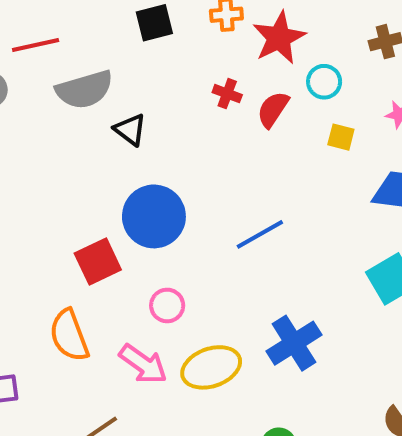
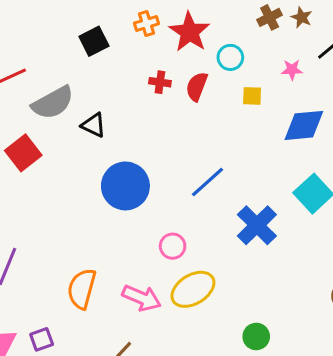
red square: (98, 261) -> (23, 153), moved
pink circle: (167, 305) -> (173, 246), moved
orange semicircle: (69, 335) -> (82, 289), turned 48
blue cross: (294, 343) -> (257, 225), moved

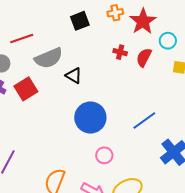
pink circle: (173, 246) -> (104, 155), moved

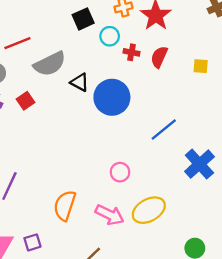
cyan circle: (168, 41) -> (110, 36), moved
red square: (26, 89) -> (26, 101), size x0.7
blue circle: (90, 118) -> (112, 97), moved

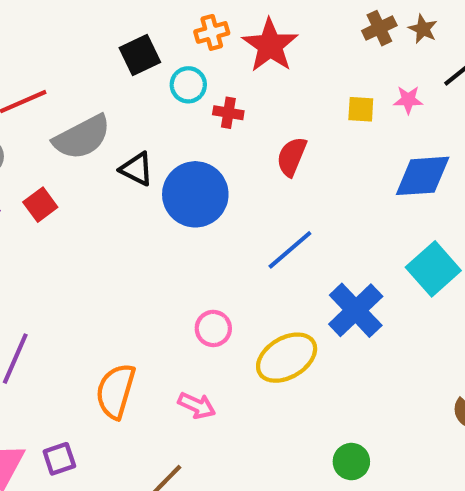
red semicircle: (159, 57) -> (292, 157), moved
yellow square: (201, 66) -> (361, 109), moved
yellow ellipse: (149, 210) -> (287, 358), moved
pink arrow: (110, 215) -> (197, 406), size x0.7

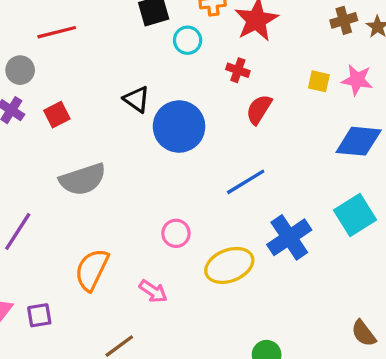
pink star: (408, 100) -> (357, 80), size x1.4
red cross: (228, 113) -> (238, 70), moved
gray semicircle: (82, 137) -> (83, 179), moved

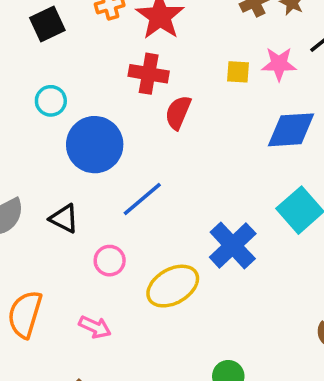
cyan circle: (188, 40) -> (51, 101), moved
red cross: (238, 70) -> (149, 74), size x1.5
black triangle: (137, 99) -> (64, 219), moved
blue line: (246, 182) -> (142, 199), moved

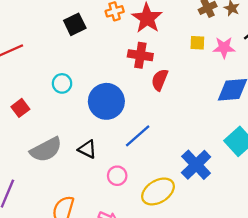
yellow square: (238, 72) -> (197, 43), moved
cyan circle: (51, 101) -> (62, 83), moved

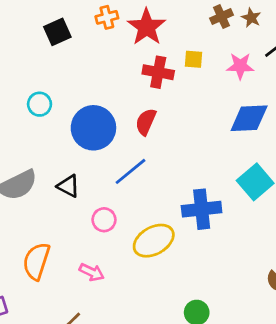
yellow square: (197, 43) -> (193, 59), moved
red cross: (140, 55) -> (158, 72), moved
red semicircle: (160, 80) -> (146, 122), moved
blue cross: (196, 165) -> (202, 209), turned 36

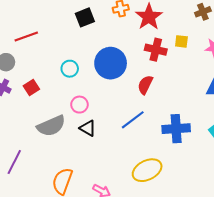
blue circle: (93, 128) -> (111, 63), moved
blue cross: (202, 209) -> (176, 129), moved
pink circle: (104, 220) -> (79, 105), moved

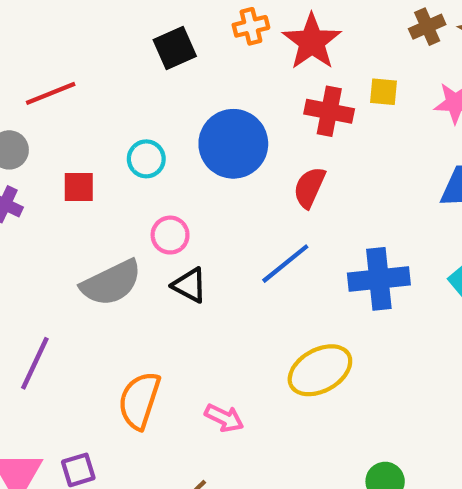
red square: (31, 87) -> (79, 187), moved, turned 35

